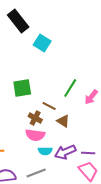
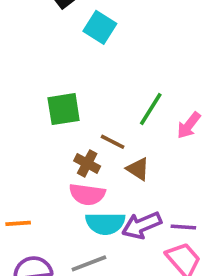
cyan semicircle: (45, 151) -> (105, 223), size x1.5

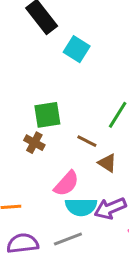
brown cross: (87, 163) -> (34, 143), moved
pink semicircle: (87, 194) -> (66, 183), turned -56

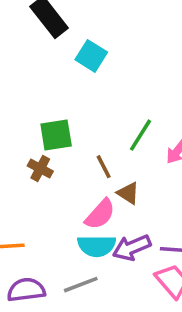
brown line: (87, 141) -> (104, 167), turned 36
pink semicircle: (66, 183) -> (100, 214), moved

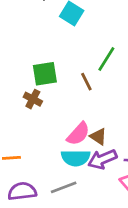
green line: (141, 135) -> (106, 59), moved
brown line: (104, 167) -> (86, 82), moved
brown triangle: (128, 193) -> (98, 137), moved

